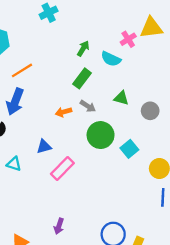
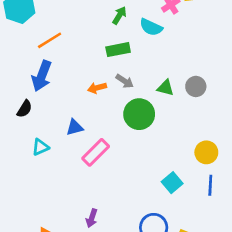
green rectangle: (82, 78) -> (118, 50), turned 42
green triangle: (121, 98) -> (165, 88), moved
cyan square: (129, 149) -> (172, 183), moved
cyan triangle: (14, 164) -> (40, 147), turned -42

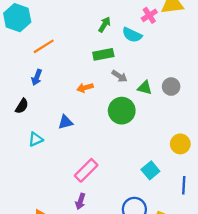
blue arrow: (42, 76) -> (37, 77), size x0.6
gray arrow: (125, 81) -> (119, 76), moved
pink rectangle: (96, 152) -> (86, 170), moved
blue line: (210, 185) -> (184, 185), moved

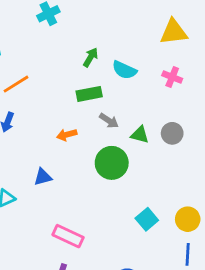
pink cross: (149, 15) -> (172, 77), moved, turned -35
yellow circle: (180, 144) -> (188, 219), moved
pink rectangle: (86, 170) -> (68, 236), turned 70
cyan square: (150, 170) -> (147, 219), moved

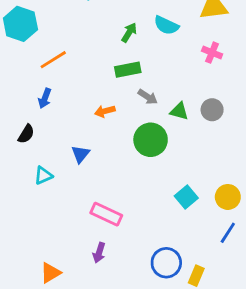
cyan semicircle: (124, 70) -> (166, 25), moved
blue triangle: (43, 177) -> (81, 154), turned -36
blue line: (188, 254) -> (228, 233), turned 30

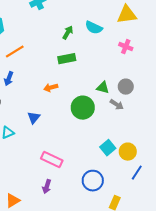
gray arrow: (148, 97) -> (117, 105), moved
yellow circle: (228, 197) -> (128, 152), moved
blue circle: (166, 263) -> (93, 181), moved

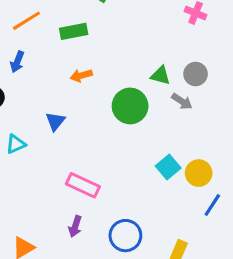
green rectangle: (67, 59) -> (74, 31), moved
blue circle: (93, 181) -> (125, 236), moved

